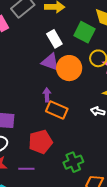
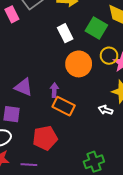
purple triangle: (50, 62) -> (24, 87), moved
green cross: (73, 162) -> (94, 162), moved

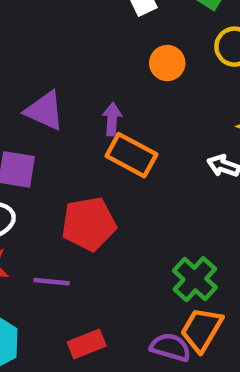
orange circle: (79, 64) -> (167, 63), size x0.6
green cross: (94, 162) -> (195, 279), turned -30

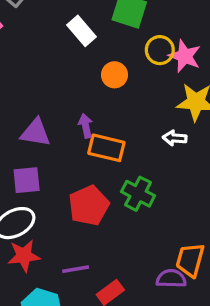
green cross: (195, 279) -> (138, 194), moved
purple line: (52, 282) -> (76, 269), moved

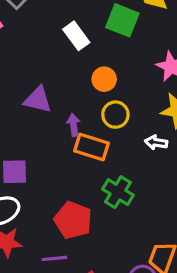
yellow circle: (160, 50) -> (115, 115), moved
purple triangle: (36, 133) -> (38, 100), moved
red pentagon: (89, 205) -> (73, 220), moved, turned -30

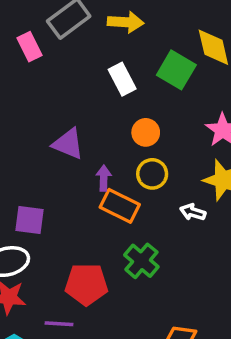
red pentagon: (73, 220) -> (86, 284), turned -30

